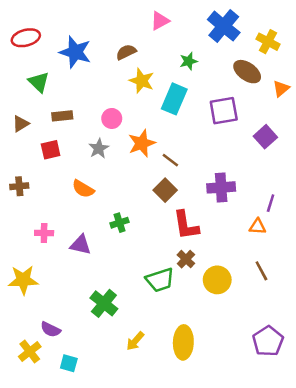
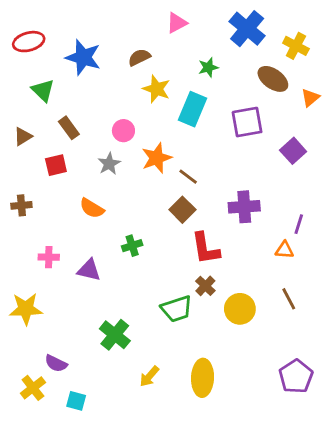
brown rectangle: (62, 116) -> (69, 128), turned 60

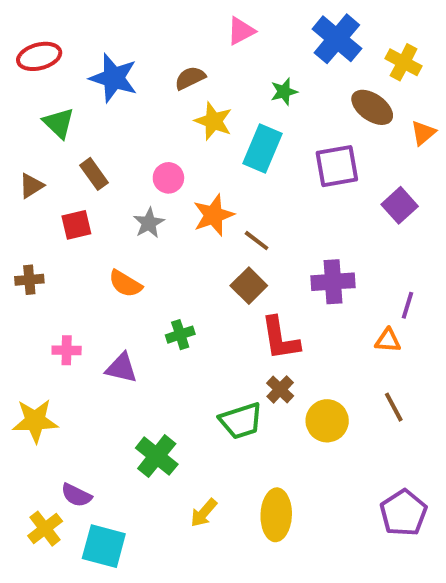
cyan square: (76, 401) -> (104, 546), size x1.6

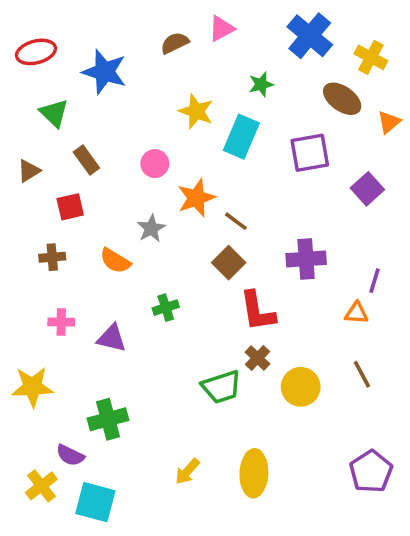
brown semicircle: (190, 78) -> (175, 43), moved
gray star: (149, 223) -> (151, 228), moved
brown cross: (29, 280) -> (52, 257), moved
green cross: (157, 456) -> (108, 419), moved, turned 36

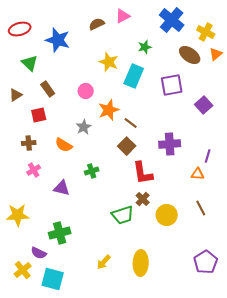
orange triangle: (389, 122) -> (216, 54), moved
pink cross: (61, 322) -> (34, 170), moved, turned -32

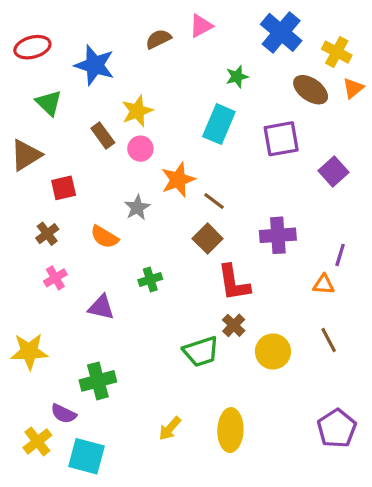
yellow star: (109, 62) -> (137, 111), moved, turned 30
brown rectangle: (48, 89) -> (103, 136), moved
brown triangle: (16, 95) -> (26, 155), size x1.5
brown cross: (29, 143) -> (47, 234), turned -32

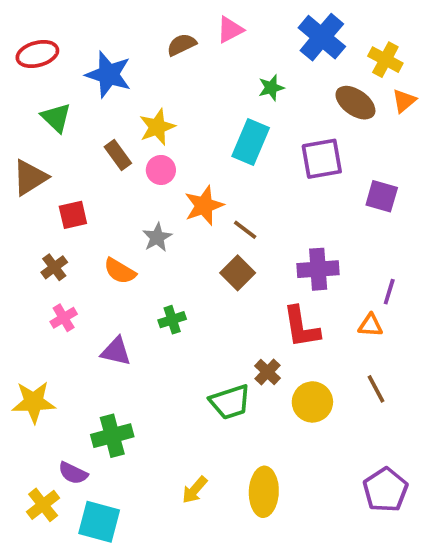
purple square: (334, 172) -> (382, 196), turned -32
red L-shape: (234, 283) -> (301, 327), moved

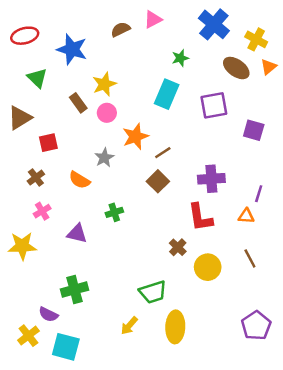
brown line: (245, 230) -> (163, 153), turned -70
yellow star: (34, 402) -> (22, 246), moved
green trapezoid: (230, 402) -> (153, 292), moved

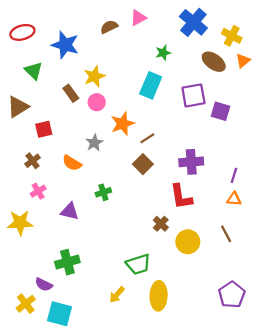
purple square: (254, 130) -> (220, 111), moved
orange triangle: (246, 216) -> (234, 199), moved

